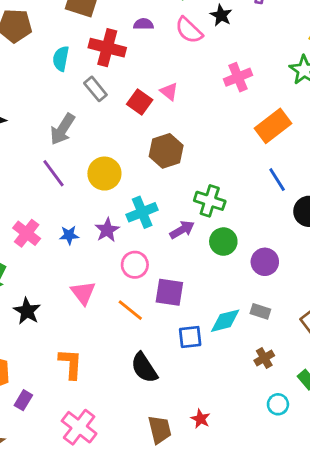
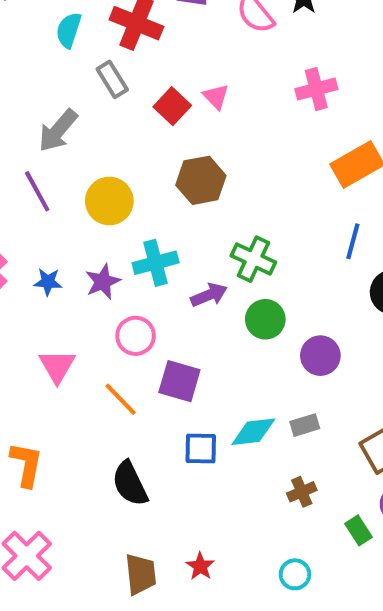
blue line: (277, 180) -> (353, 241), turned 40
gray rectangle: (260, 311) -> (305, 425), turned -42
cyan circle: (278, 404) -> (295, 574), moved

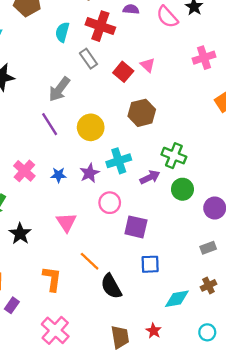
orange line: (121, 399) -> (90, 261), moved
cyan diamond: (253, 432) -> (177, 299), moved

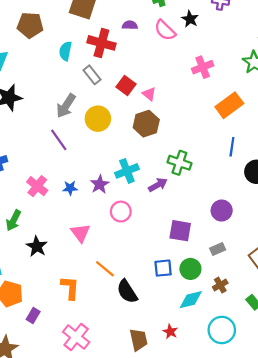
pink triangle: (148, 65) -> (149, 94), moved
yellow circle: (91, 127) -> (98, 119), moved
green circle: (182, 189) -> (190, 269), moved
purple square: (136, 227) -> (180, 231), moved
cyan circle: (207, 332) -> (222, 330), size x1.6

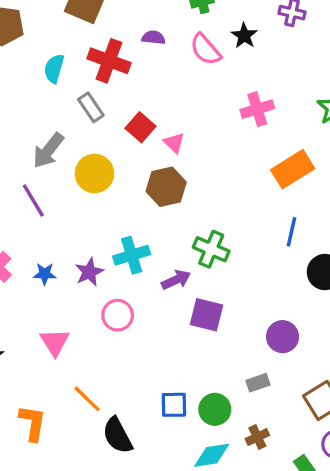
purple circle: (222, 211) -> (283, 337), moved
purple square: (180, 231) -> (207, 315), moved

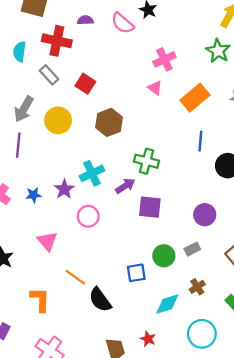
pink triangle: (174, 143) -> (155, 88), moved
purple line: (33, 201) -> (18, 145), turned 45
green circle: (215, 409) -> (164, 256), moved

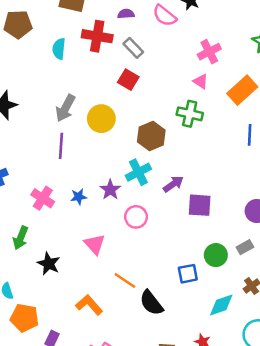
gray rectangle: (49, 75) -> (133, 48), moved
brown hexagon: (109, 122) -> (151, 136), moved
green cross: (147, 161) -> (190, 114), moved
orange L-shape: (40, 300) -> (89, 305), turned -40

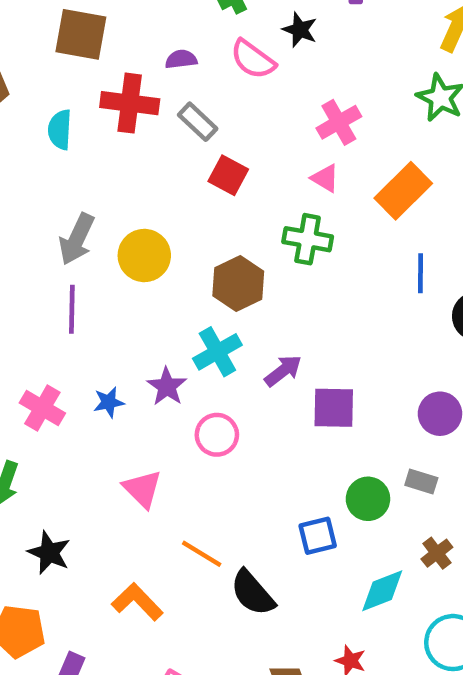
red square: (128, 80) -> (228, 175), moved
gray rectangle: (245, 247) -> (421, 482), turned 49
black star: (49, 264) -> (49, 553), moved

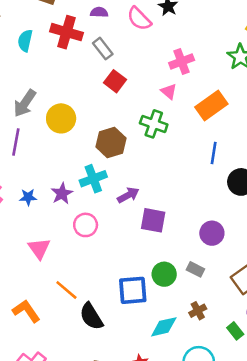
blue square: (318, 536) -> (133, 290), size x1.4

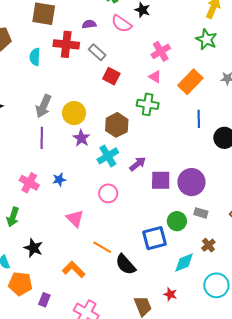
purple star: (62, 194) -> (81, 138), moved
purple circle: (212, 233) -> (191, 182), moved, size x1.4

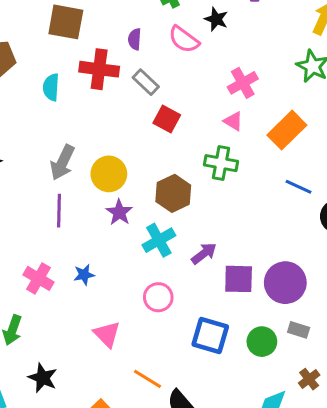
purple semicircle: (89, 24) -> (135, 39), turned -80
blue line: (199, 119) -> (298, 187), turned -66
blue square: (154, 238) -> (210, 336), moved, turned 30

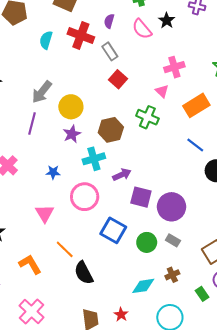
blue star: (84, 275) -> (53, 172), moved
pink circle: (158, 297) -> (85, 197), size x1.4

